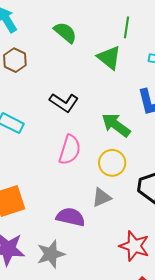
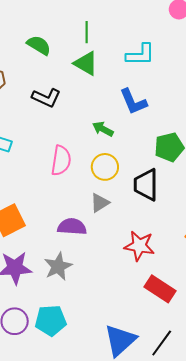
green line: (127, 27) -> (87, 32), moved
black L-shape: (64, 103) -> (46, 98), moved
green arrow: (116, 125) -> (103, 129), size x0.7

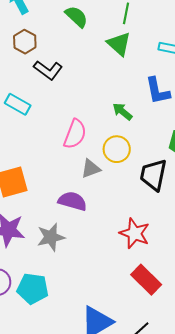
black L-shape: (46, 98) -> (48, 70), moved
gray triangle: (100, 203) -> (91, 169), moved

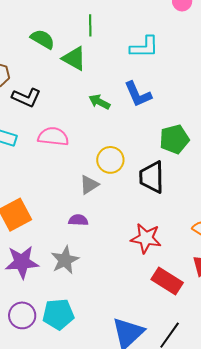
green triangle: (119, 44) -> (74, 58), moved
green arrow: (122, 112) -> (99, 102), moved
pink semicircle: (75, 134) -> (53, 137), moved, turned -92
purple semicircle: (72, 201) -> (78, 220), size x0.7

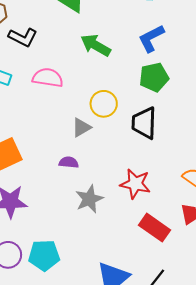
blue L-shape: (138, 94) -> (151, 38), moved, turned 84
green arrow: (99, 102) -> (96, 45), size x1.4
green pentagon: (174, 139) -> (154, 77), moved
gray star: (65, 260) -> (89, 199), moved

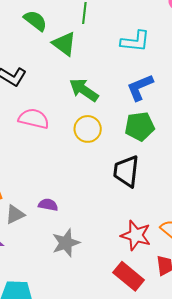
yellow circle: (104, 104) -> (88, 129), moved
gray triangle: (81, 127) -> (15, 214), moved
red star: (135, 184) -> (136, 235), moved

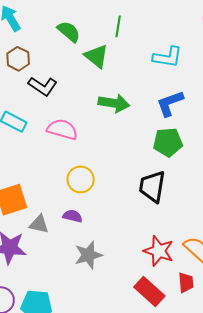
green arrow: (84, 90) -> (114, 103), turned 152
yellow circle: (88, 129) -> (81, 179), moved
gray triangle: (15, 214) -> (39, 224), turned 35

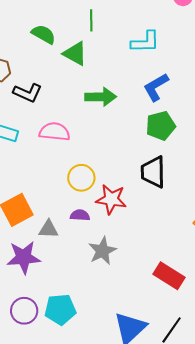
red star: (159, 251) -> (111, 199), moved

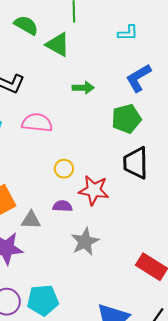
cyan L-shape: (145, 42) -> (128, 33), size x0.7
green arrow: (101, 97) -> (83, 88), size x0.7
green pentagon: (161, 126) -> (126, 119), moved
yellow circle: (81, 178) -> (64, 169), size x0.7

